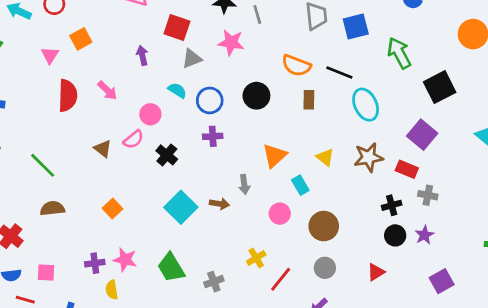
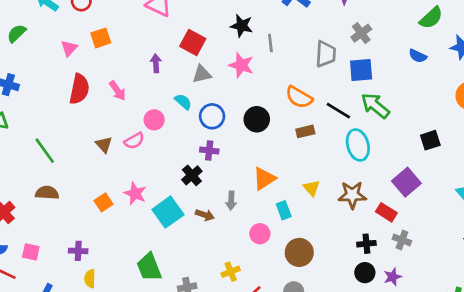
green arrow: (399, 53) -> (375, 106), moved, turned -32
black square: (440, 87) -> (430, 140), size x0.7
brown rectangle: (309, 100) -> (305, 131), turned 66
black cross: (167, 155) -> (192, 175), moved
pink star: (125, 260) -> (135, 193), moved

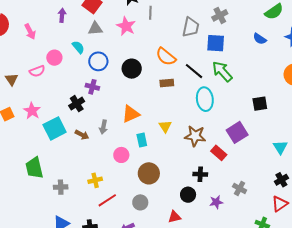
brown triangle: (104, 145) -> (12, 79), moved
gray cross: (402, 240) -> (240, 188), moved
black circle: (365, 273) -> (188, 195), moved

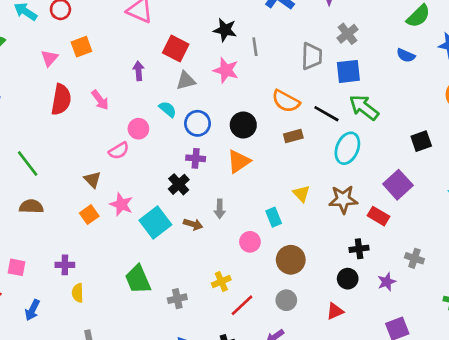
brown triangle: (12, 79) -> (93, 180), moved
cyan ellipse: (205, 99) -> (347, 148), turned 40
orange triangle: (131, 114) -> (239, 161), moved

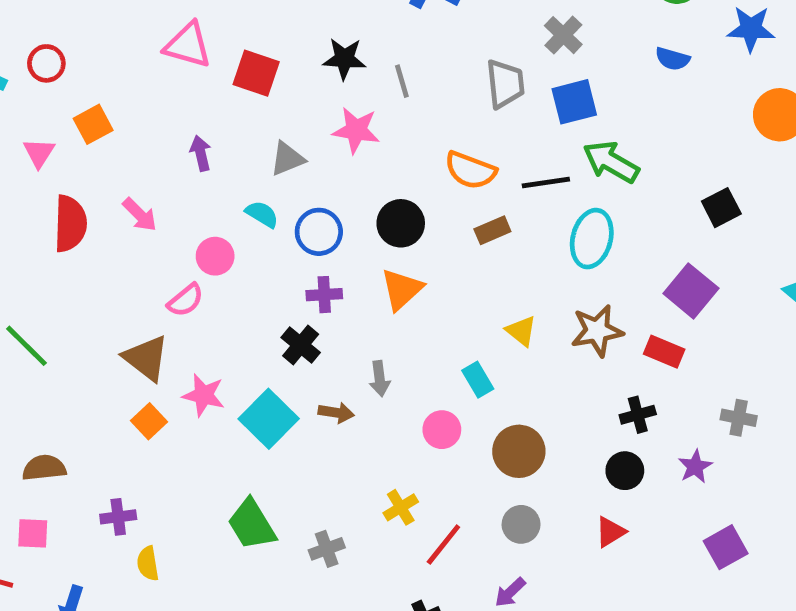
red square: (176, 49) -> (256, 73), moved
black line: (326, 114) -> (546, 182), turned -30
brown triangle: (93, 180) -> (146, 358), size x1.5
brown semicircle: (31, 206) -> (44, 468), moved

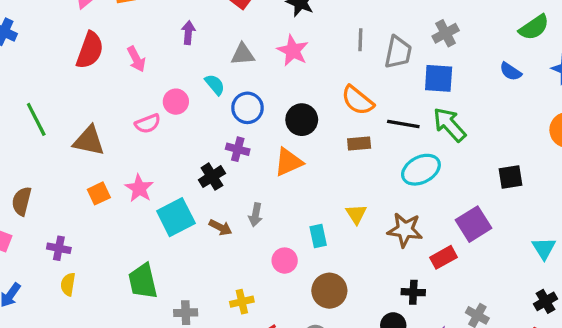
gray line: (402, 81) -> (360, 40), moved
cyan ellipse: (592, 239) -> (421, 170), turned 30
red rectangle: (664, 352) -> (444, 257), turned -70
brown triangle: (146, 358) -> (89, 141), moved, turned -44
brown semicircle: (44, 468) -> (22, 201), turned -88

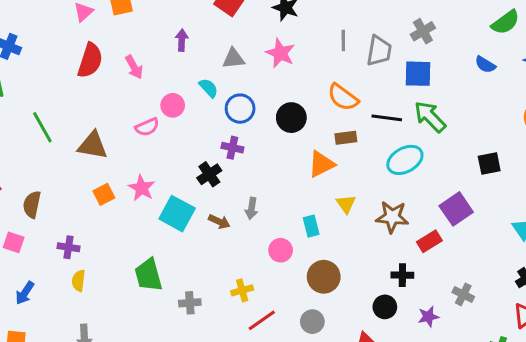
orange triangle: (288, 162) -> (321, 164), moved
cyan square: (176, 217) -> (177, 214), turned -32

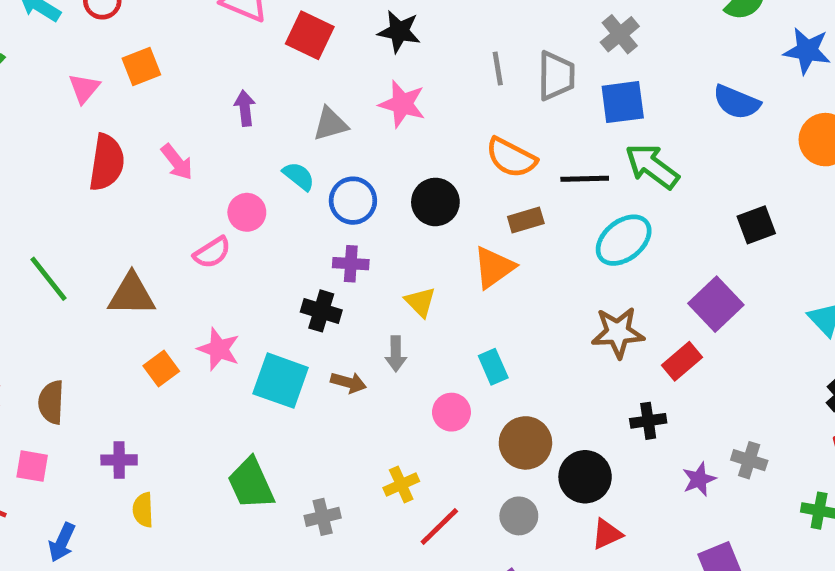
blue semicircle: (485, 65) -> (737, 102), moved, size x1.4
black cross: (209, 174) -> (321, 311), turned -30
yellow triangle: (346, 204) -> (420, 302), moved
gray cross: (463, 294) -> (749, 460), moved
black circle: (385, 307) -> (585, 477), moved, size x1.4

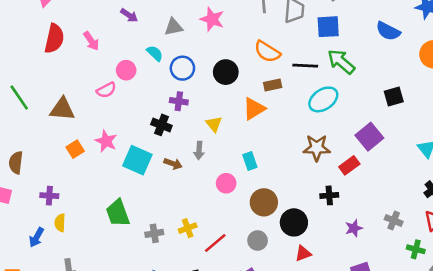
purple arrow: (245, 108) -> (129, 15), turned 126
gray cross: (749, 460) -> (394, 220), moved
yellow cross: (401, 484) -> (188, 228), moved
blue arrow: (62, 542) -> (37, 237), moved

